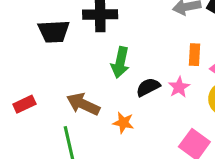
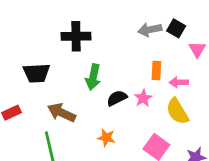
black trapezoid: (54, 31) -> (36, 73), moved
orange star: (123, 123) -> (106, 138), moved

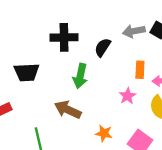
black semicircle: (117, 98) -> (103, 47), moved, turned -30
brown arrow: (62, 113) -> (68, 110), moved
orange star: (106, 138) -> (104, 133), moved

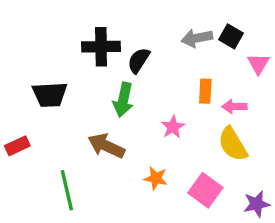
black semicircle: (103, 47) -> (139, 60), moved
pink star: (128, 96) -> (173, 127), moved

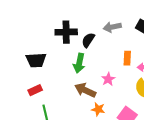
gray arrow: (197, 38) -> (112, 27), moved
red rectangle: (17, 146) -> (35, 90), moved
brown arrow: (106, 146) -> (85, 90), moved

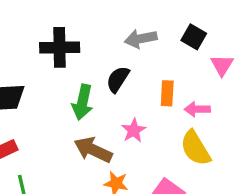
black semicircle: (88, 40) -> (118, 79), moved

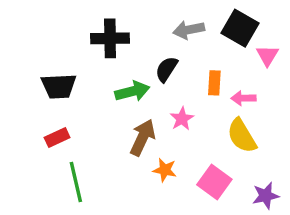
black square: (194, 37) -> (240, 28), size x1.5
green arrow: (82, 102) -> (132, 91), turned -116
brown arrow: (93, 150) -> (143, 138), turned 90

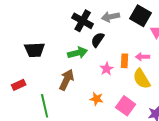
black cross: (110, 38) -> (83, 21), moved, turned 30
orange rectangle: (214, 83) -> (125, 61), moved
red rectangle: (57, 138) -> (19, 85), moved
brown arrow: (143, 138) -> (67, 80), moved

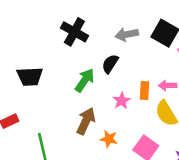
black cross: (83, 21) -> (74, 32), moved
green arrow: (78, 53) -> (85, 80), turned -42
brown arrow: (67, 80) -> (86, 121), moved

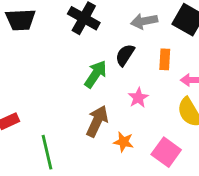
black trapezoid: (30, 76) -> (20, 20), moved
orange rectangle: (145, 91) -> (165, 59), moved

